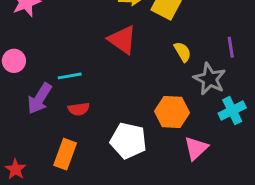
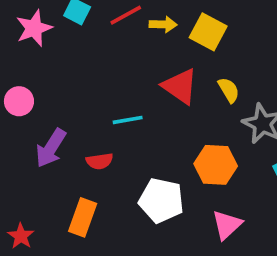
red triangle: (122, 40) -> (180, 86), moved
cyan line: (70, 76) -> (128, 120), moved
pink triangle: (196, 148) -> (227, 225), moved

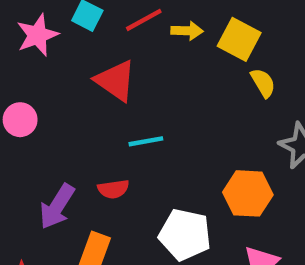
red triangle: (180, 86) -> (116, 81), moved
yellow semicircle: (229, 90) -> (263, 83), moved
purple arrow: (51, 148) -> (57, 206), moved

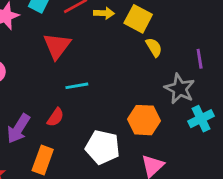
red triangle: (116, 81) -> (57, 46), turned 32
red semicircle: (113, 189) -> (56, 117), turned -48

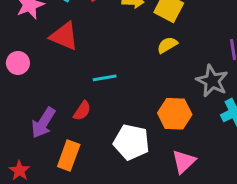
red triangle: (57, 46) -> (64, 36), moved, turned -44
yellow semicircle: (154, 47) -> (167, 45), moved, turned -90

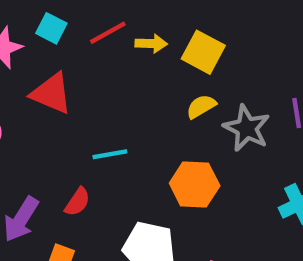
gray star: (212, 81) -> (247, 128), moved
orange hexagon: (175, 114) -> (195, 185), moved

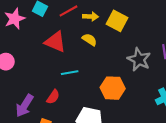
red triangle: (51, 93) -> (55, 42), moved
yellow semicircle: (201, 106) -> (89, 40), moved, turned 64

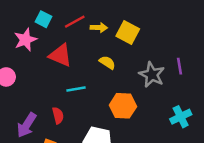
pink star: (15, 19) -> (25, 40), moved
yellow semicircle: (89, 40) -> (107, 63), moved
red semicircle: (53, 97) -> (58, 115), turned -48

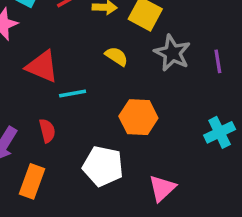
red triangle: (60, 55) -> (42, 66), moved
gray star: (152, 75) -> (172, 53), moved

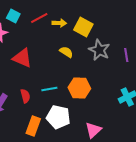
cyan line: (73, 93) -> (49, 89), moved
orange rectangle: (32, 181) -> (33, 126), moved

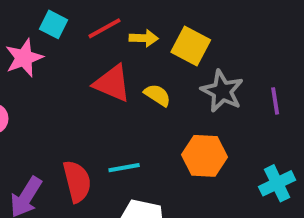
red triangle: (22, 58) -> (112, 83), moved
orange hexagon: (79, 88) -> (205, 156), moved
red semicircle: (25, 96) -> (77, 181), size x1.5

